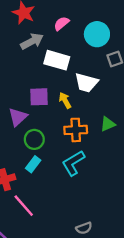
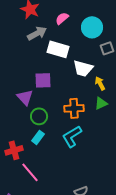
yellow arrow: (65, 100) -> (100, 83), moved
purple triangle: (18, 117) -> (25, 97), turned -30

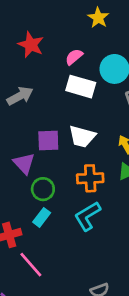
gray arrow: (37, 33) -> (20, 96), moved
white rectangle: (58, 49) -> (81, 87), moved
white trapezoid: (83, 68) -> (82, 136), moved

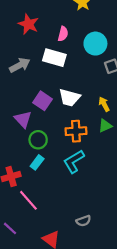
pink semicircle: (74, 57) -> (63, 34), turned 144
white rectangle: (81, 87) -> (54, 58), moved
purple square: (48, 140) -> (42, 101), turned 36

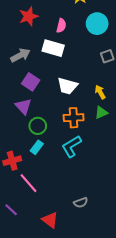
red star: (28, 24) -> (29, 16), turned 30
cyan circle: (95, 44) -> (97, 24), moved
purple square: (42, 101) -> (31, 82), moved

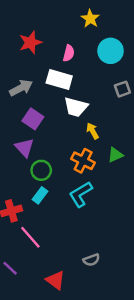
white trapezoid: (67, 86) -> (76, 107), moved
yellow arrow: (100, 92) -> (93, 131), moved
orange cross: (74, 118) -> (83, 161), turned 30

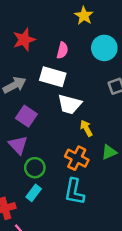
cyan L-shape: (81, 194) -> (74, 192), turned -48

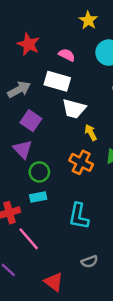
red star: (24, 40) -> (29, 44), turned -30
pink semicircle: (62, 50) -> (67, 55), turned -77
cyan L-shape: (74, 192) -> (79, 216), moved
cyan rectangle: (34, 193) -> (38, 197), turned 42

